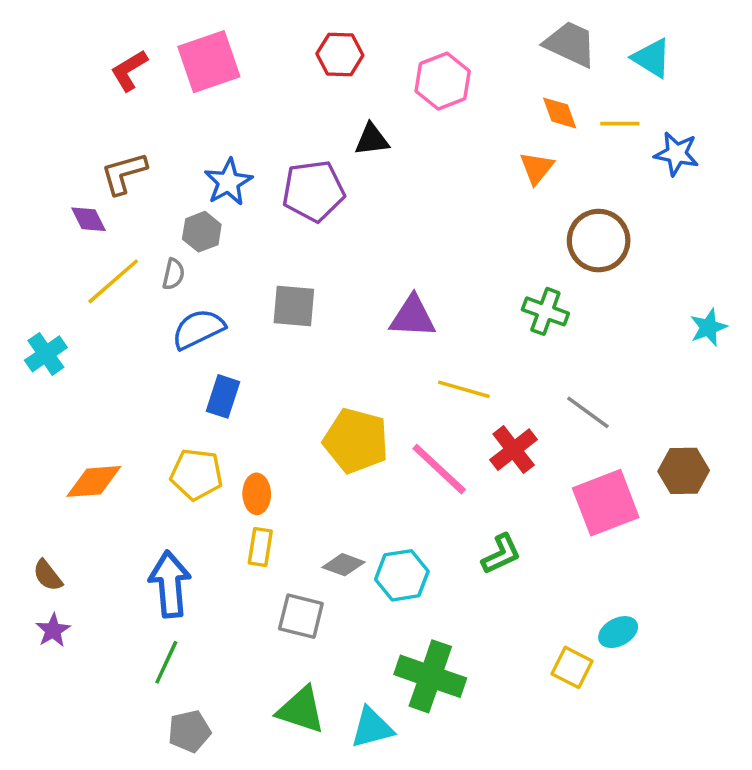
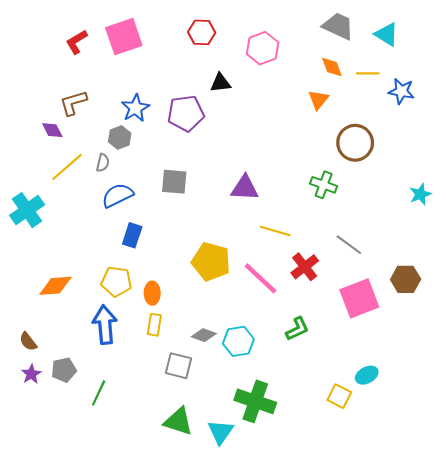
cyan cross: (46, 354) -> (27, 210), size x1.4
blue arrow: (170, 584) -> (105, 325), moved
cyan triangle: (372, 728) -> (221, 432), turned -40
gray pentagon: (189, 731) -> (64, 370), moved

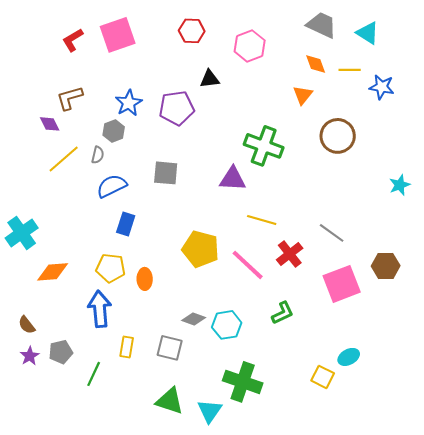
green cross: (324, 185) -> (264, 146), moved, size x1.5
cyan cross: (27, 210) -> (22, 233), moved
yellow rectangle: (154, 325) -> (127, 347), moved

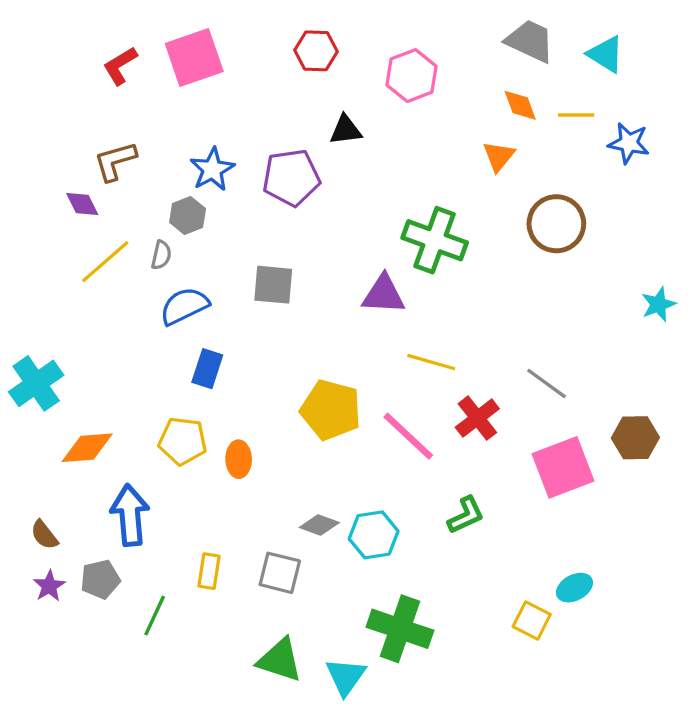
blue arrow: (100, 309) -> (130, 515), moved

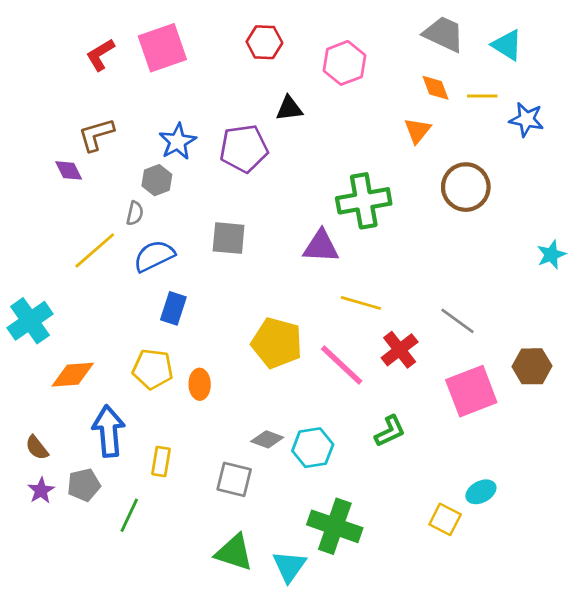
green cross: (435, 240) -> (364, 201), turned -30
yellow line: (105, 262) -> (95, 250), moved
yellow rectangle: (209, 571) -> (161, 461), moved

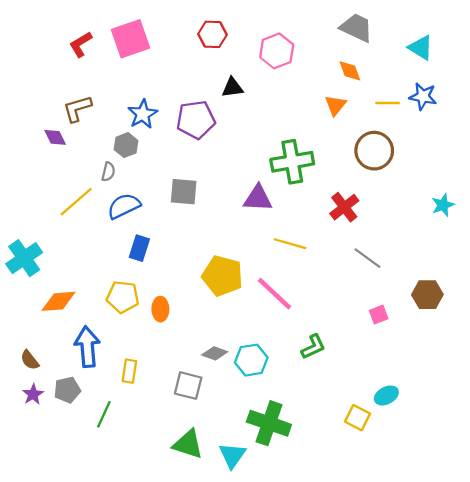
cyan triangle: (507, 45) -> (421, 48), moved
yellow line: (482, 96) -> (387, 103), moved
red cross: (400, 350) -> (344, 207), moved
pink square: (471, 391) -> (379, 315), size x0.5

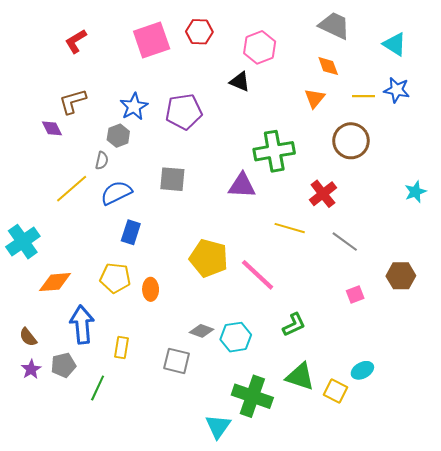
pink square: (130, 39) -> (152, 40), moved
black triangle: (232, 88) -> (240, 82), moved, turned 30
yellow line: (290, 244) -> (290, 228), moved
green triangle: (188, 444) -> (300, 377), moved

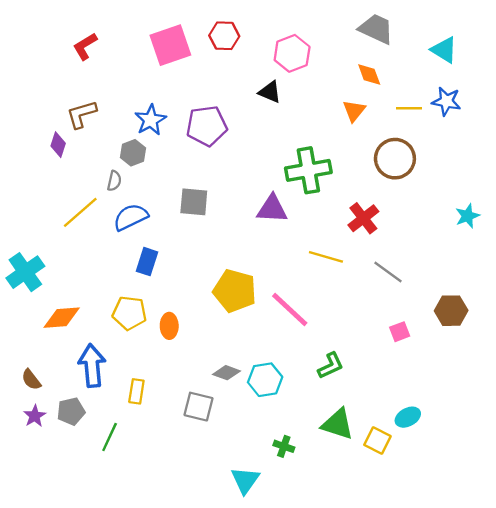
purple diamond: (52, 128) -> (58, 145), turned 45
green cross: (252, 396) -> (284, 446), size x0.5

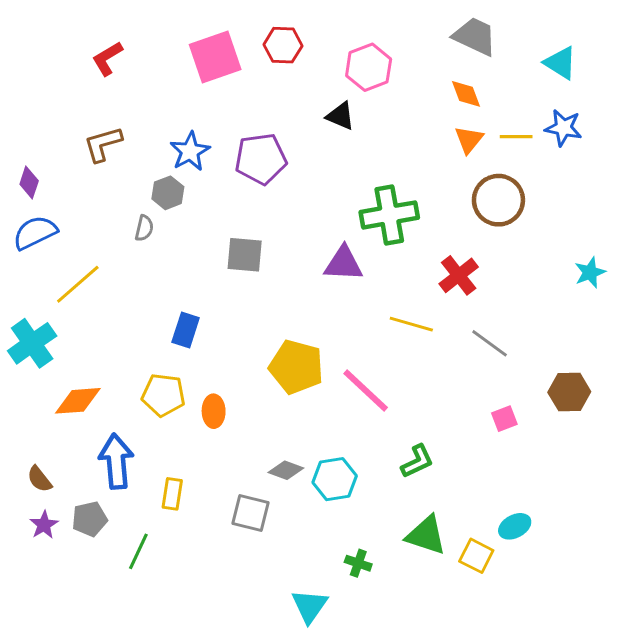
orange triangle: (354, 111) -> (469, 140), moved
purple diamond: (58, 145) -> (29, 182), moved
yellow line: (80, 212) -> (78, 284), moved
blue semicircle: (131, 217) -> (35, 233), moved

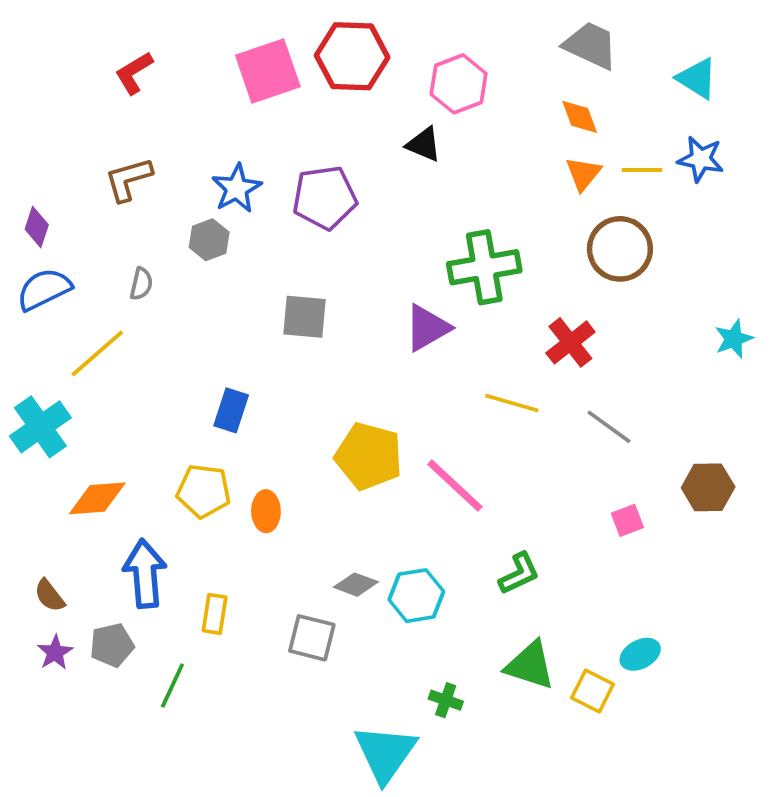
red hexagon: (283, 45) -> (352, 56), size x1.5
gray semicircle: (144, 228) -> (141, 284), moved
purple triangle: (343, 264) -> (427, 328), turned -33
cyan triangle: (310, 606) -> (385, 753), size x1.4

